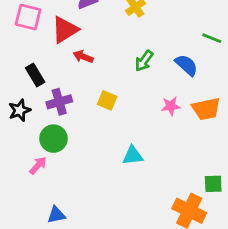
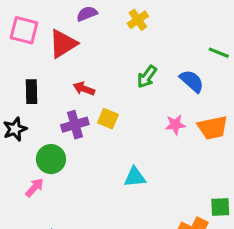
red arrow: (83, 57) -> (84, 89), moved
black rectangle: (35, 75) -> (31, 92), turned 30
purple cross: (59, 102) -> (75, 125), moved

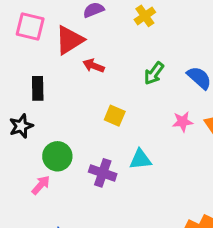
red arrow: (84, 89) -> (94, 66), moved
purple cross: (75, 125) -> (103, 173), moved, turned 35
cyan triangle: (135, 177) -> (140, 159), moved

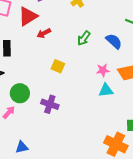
red arrow: (94, 66) -> (44, 33), turned -48
cyan triangle: (140, 159) -> (106, 90), moved

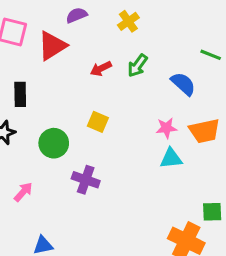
red arrow: (44, 33) -> (101, 69), moved
green arrow: (84, 38) -> (137, 66), moved
green circle: (20, 93) -> (54, 143), moved

